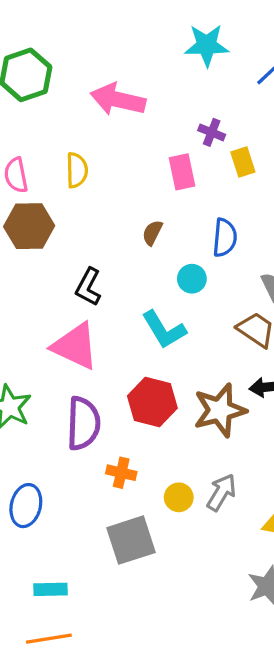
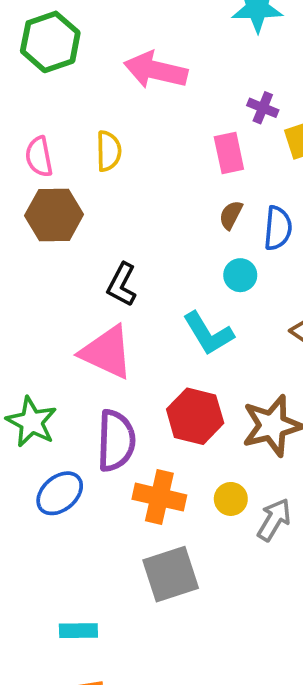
brown semicircle: (152, 233) -> (231, 215), moved
orange cross: (121, 473) -> (159, 497), size x1.5
yellow circle: (179, 497) -> (231, 499), moved
blue ellipse: (26, 506) -> (60, 493), moved, turned 36

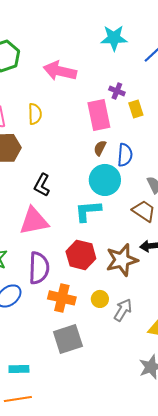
pink rectangle: (229, 153) -> (99, 115), size x1.4
cyan circle: (240, 275) -> (105, 180), size x1.8
cyan L-shape: (208, 333) -> (88, 211), turned 116
pink triangle: (107, 352) -> (34, 221), turned -36

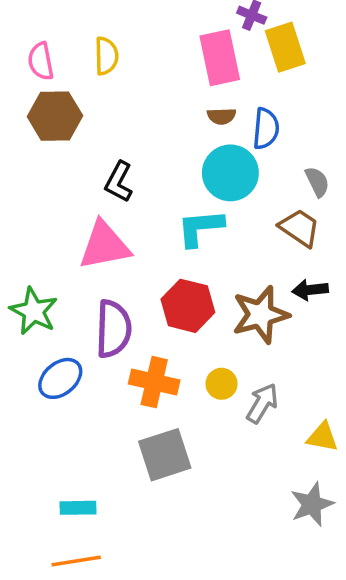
yellow rectangle: (136, 109) -> (285, 47), size x1.5
brown semicircle: (100, 148) -> (222, 116), turned -119

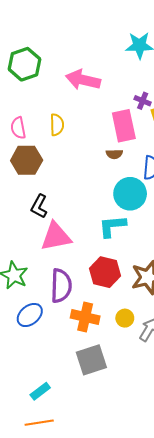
brown semicircle: (222, 116) -> (114, 154), moved
black L-shape: (119, 182) -> (39, 206), moved
cyan rectangle: (78, 508) -> (40, 391), turned -36

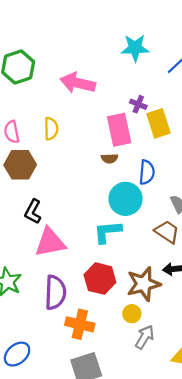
blue ellipse: (30, 315) -> (17, 354), moved
yellow circle: (125, 318) -> (132, 314), moved

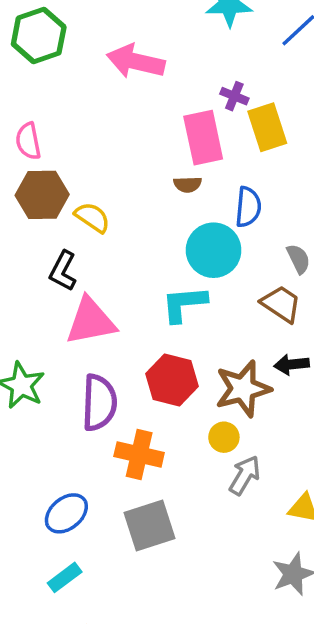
yellow semicircle: (51, 129) -> (92, 217), moved, turned -55
blue ellipse: (17, 354) -> (66, 513), moved

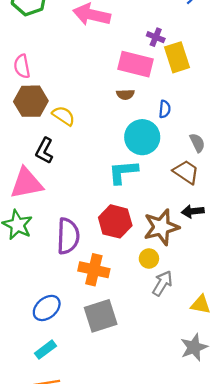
pink rectangle: (203, 138) -> (135, 64), turned -64
blue semicircle: (248, 207) -> (165, 109), size x0.7
pink triangle: (91, 321) -> (26, 183), moved

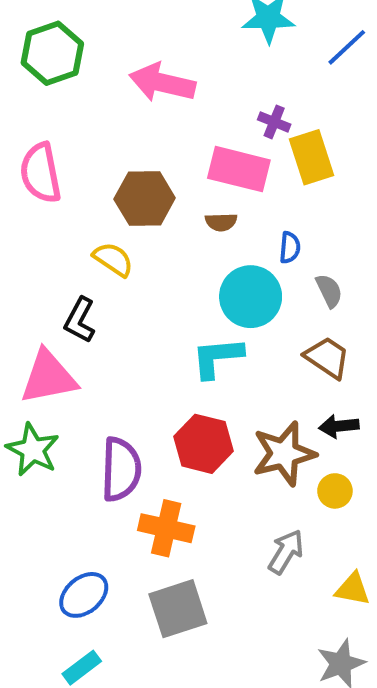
pink semicircle: (22, 66) -> (41, 173), size x1.4
brown hexagon: (31, 101) -> (145, 198), moved
gray semicircle: (197, 143) -> (329, 291), moved
yellow circle: (149, 259) -> (335, 491), moved

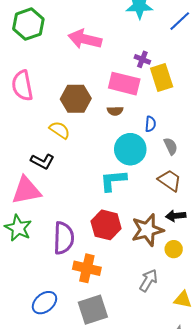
black L-shape: (80, 320) -> (42, 161), turned -90

